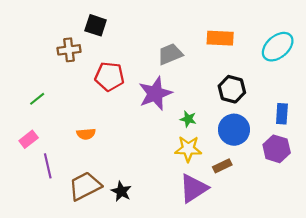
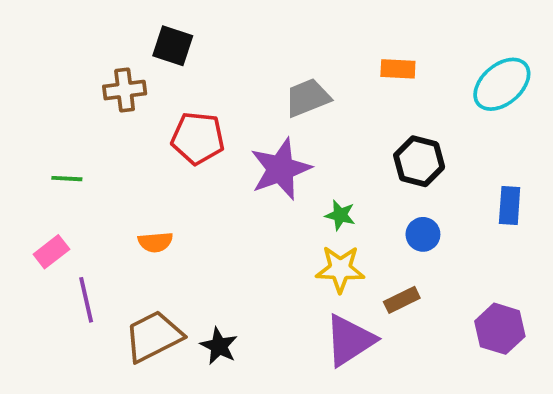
orange rectangle: (220, 38) -> (398, 69), size x0.7
green line: (37, 99) -> (67, 179), turned 42
blue circle: (234, 130) -> (423, 234), size x0.6
purple hexagon: (277, 149) -> (500, 329), moved

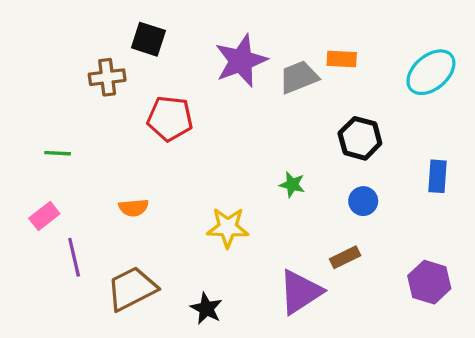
gray trapezoid: (307, 98) -> (299, 77), moved
purple star: (281, 169) -> (241, 61), moved
yellow star: (340, 269) -> (228, 228), moved
black star: (219, 346) -> (206, 308), moved

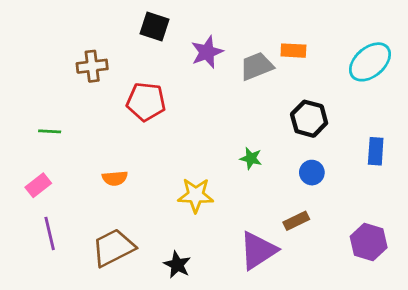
black square: (148, 39) -> (155, 27), moved
purple star: (241, 61) -> (207, 52), size x0.7
purple line: (74, 257) -> (50, 233), moved

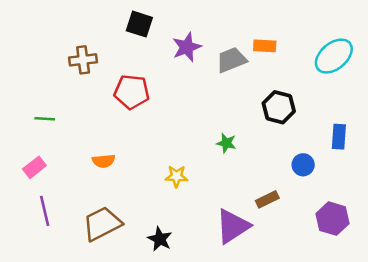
blue circle: (312, 173) -> (303, 165), moved
yellow star: (196, 195) -> (176, 176), size x0.7

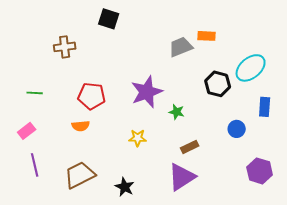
purple star: (187, 47) -> (147, 92), moved, size x1.4
cyan ellipse: (334, 56) -> (251, 68), moved
red pentagon: (132, 92) -> (92, 96), moved
brown rectangle: (267, 199) -> (190, 147), moved

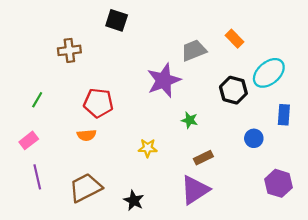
orange rectangle: (207, 36) -> (235, 39), moved, turned 42
purple star: (147, 92) -> (164, 80), moved
green line: (35, 93) -> (37, 100), turned -63

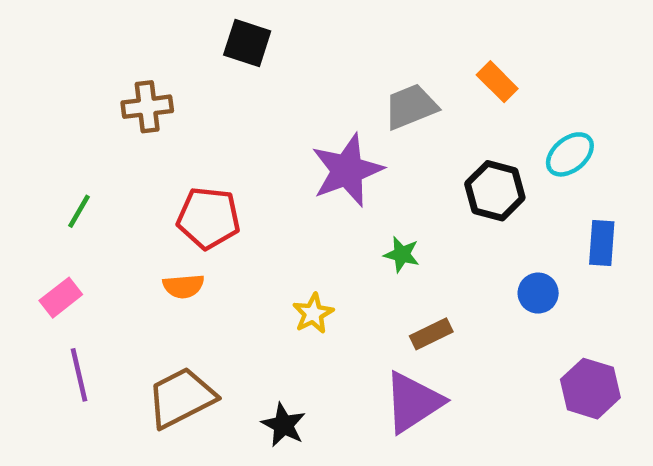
cyan ellipse: (269, 73) -> (570, 154), size x0.7
yellow star: (148, 148) -> (313, 314), turned -30

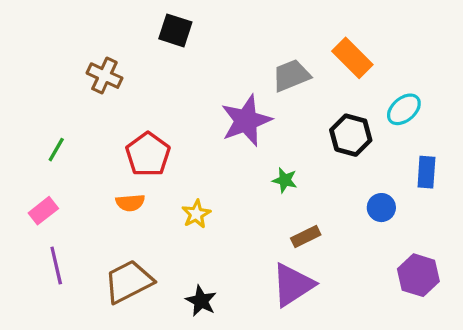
orange rectangle: (497, 82) -> (352, 58), size x1.4
brown cross: (147, 107) -> (104, 76), turned 32
red pentagon: (209, 218) -> (148, 154), turned 30
yellow star: (313, 314) -> (196, 214), moved

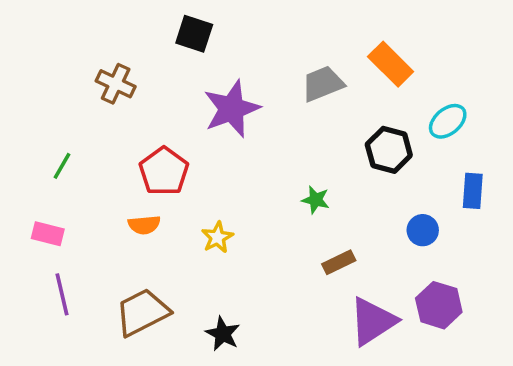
purple star: (246, 121) -> (232, 109), moved
pink rectangle: (43, 211) -> (48, 234), turned 52
purple hexagon: (418, 275) -> (439, 305), moved
purple triangle: (293, 285) -> (373, 321), moved

